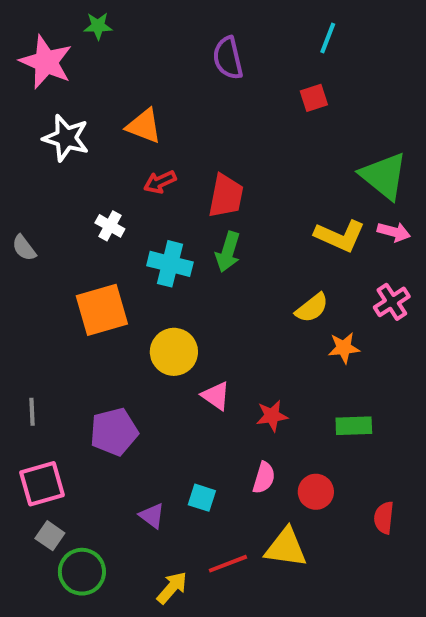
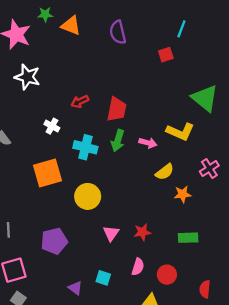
cyan line: (328, 38) -> (181, 29), moved
orange triangle: (144, 126) -> (71, 26), moved
pink arrow: (394, 232) -> (148, 143), moved
pink triangle: (216, 396) -> (111, 233), moved, turned 30

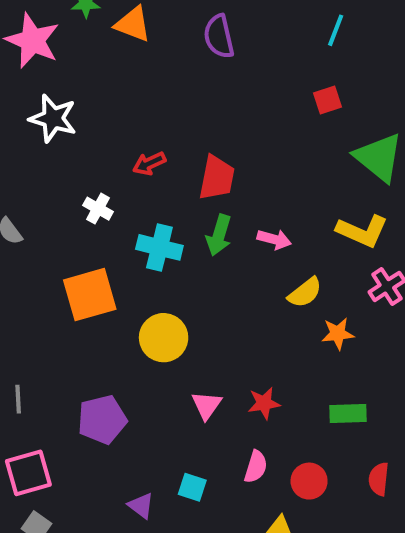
red square: (166, 55) -> (327, 100), moved
yellow L-shape: (180, 132) -> (362, 231), moved
red semicircle: (205, 289) -> (379, 479), moved

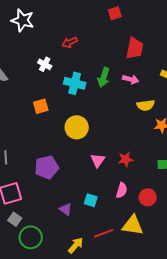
red square: (327, 100) -> (115, 13), moved
red trapezoid: (217, 178) -> (135, 48), moved
yellow semicircle: (305, 293) -> (146, 105), turned 30
orange square: (90, 295) -> (41, 106), size x0.6

